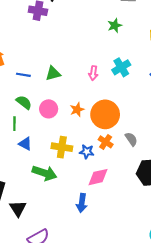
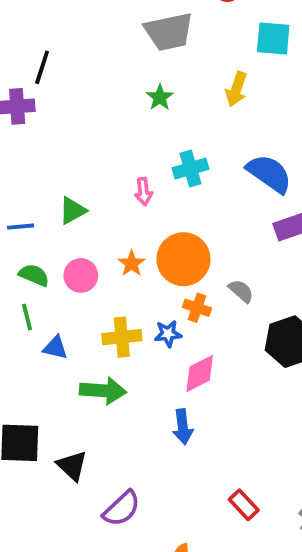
cyan cross: (121, 67) -> (191, 168), turned 30

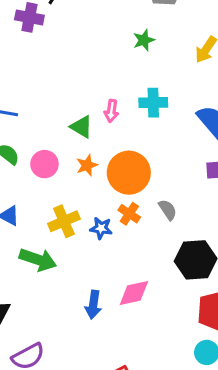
green triangle: (73, 211) -> (81, 127), moved, turned 45
yellow cross: (122, 337) -> (64, 221), turned -32
pink diamond: (200, 373) -> (134, 293), moved

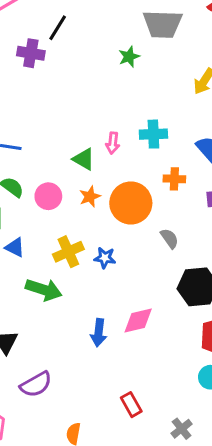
green star: (144, 40) -> (129, 57), moved
orange cross: (129, 214) -> (174, 179), moved, turned -30

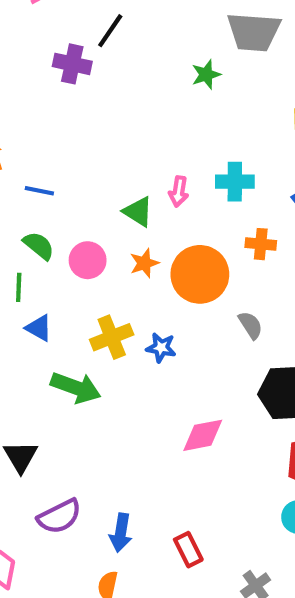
blue arrow: (99, 333) -> (121, 533), moved

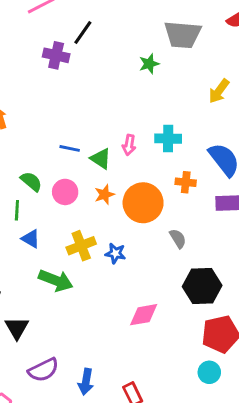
blue line: (39, 191) -> (70, 148), moved

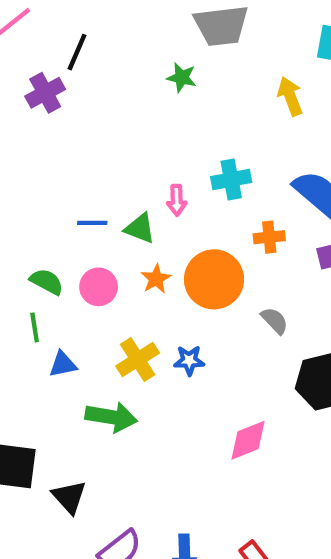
purple cross: (56, 55) -> (45, 93), turned -30
green star: (149, 64) -> (182, 78), turned -30
yellow arrow: (219, 91) -> (290, 96), turned 135
blue triangle: (31, 239) -> (63, 364), turned -30

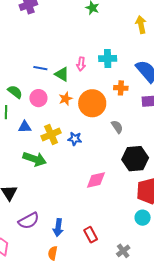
blue triangle: (63, 364) -> (25, 127), moved

